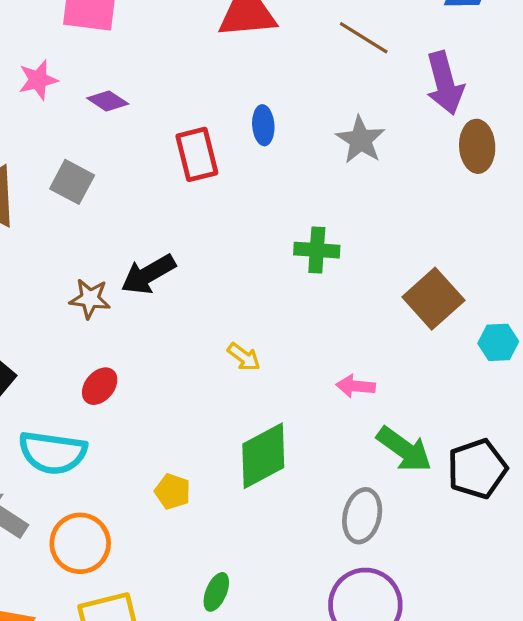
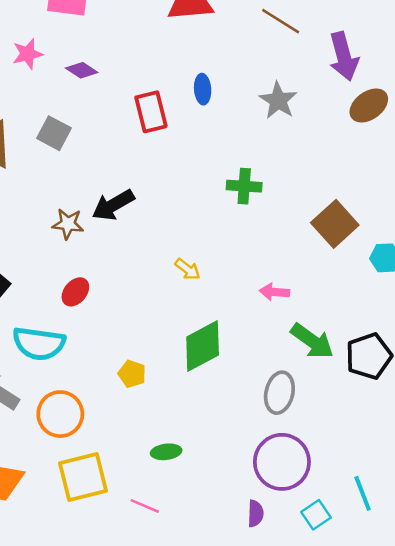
brown ellipse: (477, 146) -> (369, 106), turned 57
green ellipse: (216, 592) -> (166, 452), turned 60

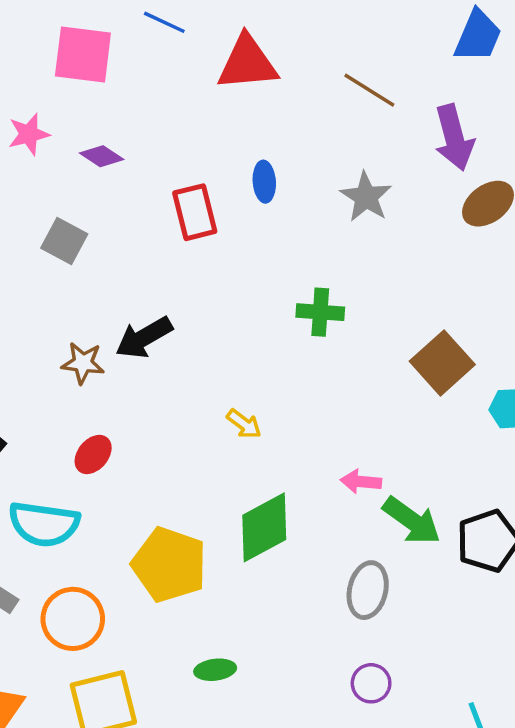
pink arrow: (274, 292) -> (361, 482), moved
yellow pentagon: (132, 374) -> (169, 565), size x2.0
purple circle: (282, 462) -> (371, 683), size x0.5

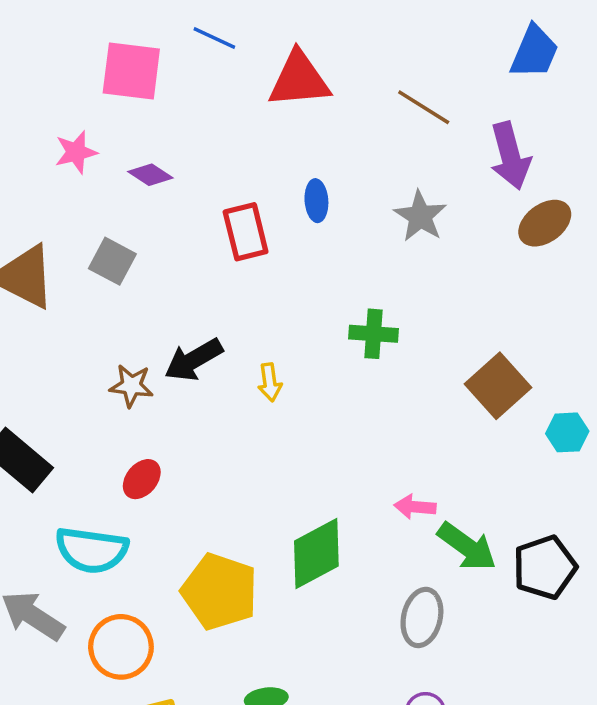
yellow arrow: (244, 424) -> (270, 382), moved, turned 45

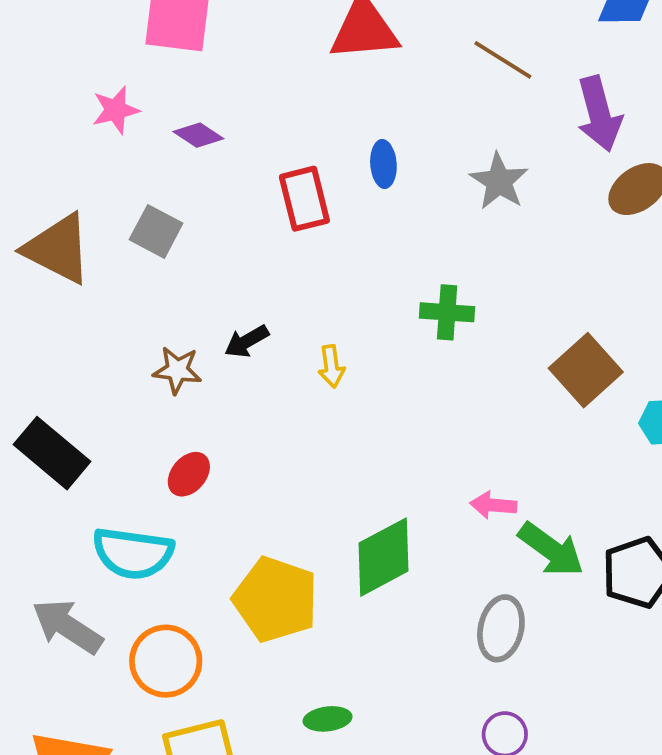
black arrow: (194, 360) -> (247, 341), size x0.7

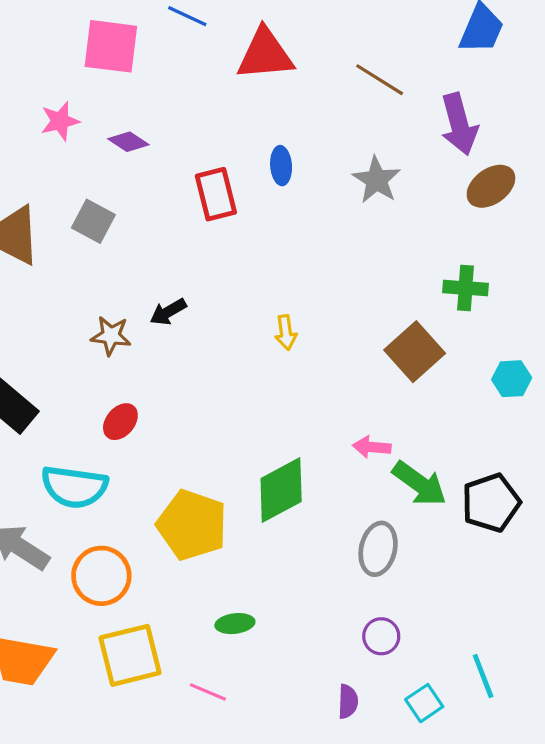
green cross: (447, 312) -> (466, 288), moved
yellow arrow: (331, 366) -> (286, 333), moved
brown square: (586, 370) -> (415, 352), moved

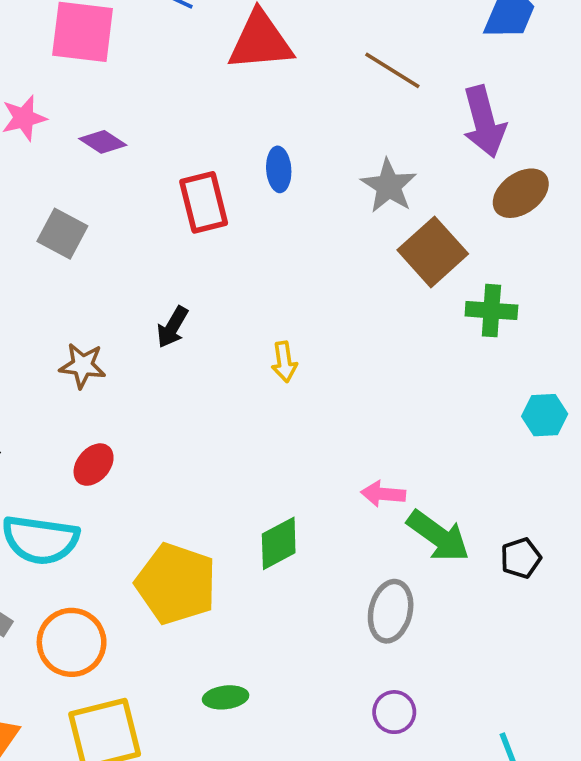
black arrow: (168, 312) -> (172, 327), moved, turned -30
brown square: (415, 352) -> (433, 252), moved
green diamond: (281, 490) -> (279, 543), size x0.7
black pentagon: (491, 503) -> (521, 558), size x0.6

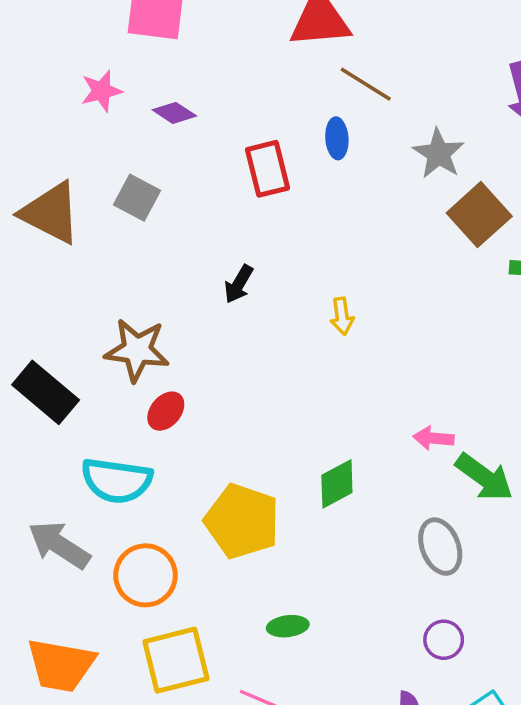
brown line: (392, 70) -> (366, 84), moved
brown star: (83, 366) -> (137, 350), moved, size x1.5
gray ellipse: (391, 611) -> (440, 547), turned -34

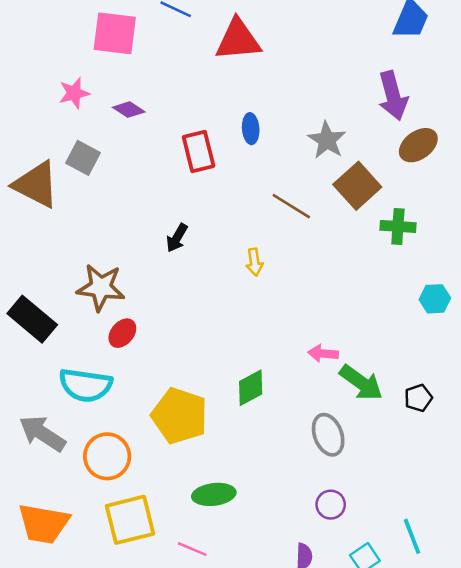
brown line: (366, 84) -> (291, 206), moved
gray square: (137, 198) -> (83, 158), moved
green ellipse: (288, 626) -> (214, 494), size x1.4

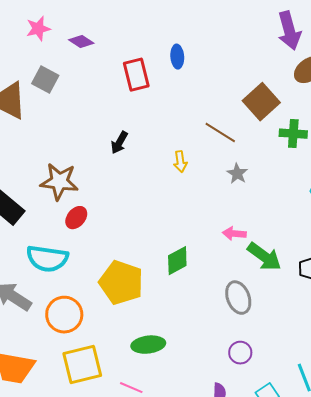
gray star: (327, 140) -> (237, 174), moved, size x0.7
brown line: (291, 206) -> (220, 133), moved

